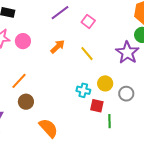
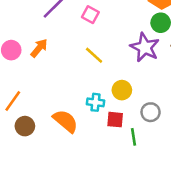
orange arrow: (58, 47) -> (39, 48), moved
gray circle: (126, 94) -> (151, 112), moved
orange semicircle: (48, 128) -> (65, 121), moved

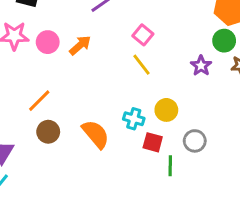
pink square: (90, 15) -> (143, 35), moved
purple star: (145, 47) -> (201, 66), size x0.6

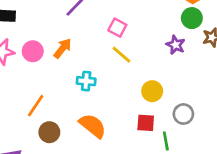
cyan cross: (134, 119) -> (86, 81), moved

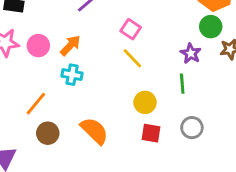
cyan cross: (86, 81) -> (72, 75), moved
yellow circle: (152, 91) -> (145, 102), moved
green line: (166, 141) -> (182, 84), moved

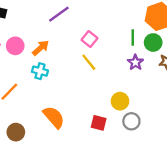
green line: (182, 84) -> (133, 38), moved
yellow circle: (145, 102) -> (120, 101), moved
brown circle: (48, 133) -> (16, 132), moved

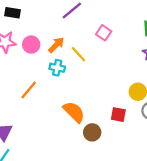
yellow line: (89, 62) -> (78, 54), moved
brown circle: (16, 132) -> (92, 132), moved

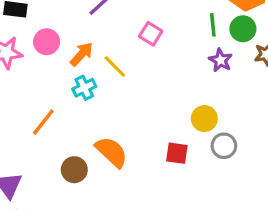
pink circle: (31, 45) -> (47, 42), moved
cyan cross: (57, 68) -> (84, 88), turned -35
brown circle: (92, 132) -> (74, 170), moved

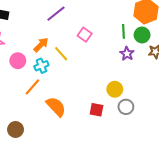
pink circle: (47, 42) -> (18, 61), moved
orange line: (43, 122) -> (32, 87), moved
brown circle: (74, 170) -> (16, 129), moved

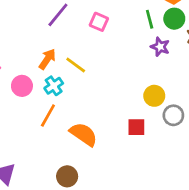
pink square: (85, 35) -> (99, 22), moved
brown circle: (16, 129) -> (67, 176), moved

